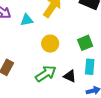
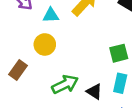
yellow circle: (50, 44) -> (45, 44), moved

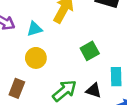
green square: (119, 53) -> (90, 51), moved

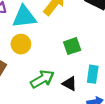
cyan triangle: (35, 29) -> (24, 17), size x1.6

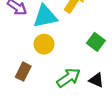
green square: (72, 46) -> (96, 42), turned -30

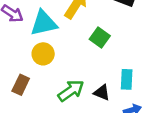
green square: (96, 42) -> (100, 38), moved

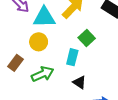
cyan rectangle: (127, 79) -> (72, 57), moved
green arrow: (71, 91) -> (43, 74), moved

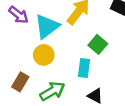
cyan triangle: (44, 17) -> (47, 26), turned -30

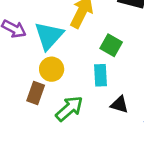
brown rectangle: (20, 82) -> (36, 93), moved

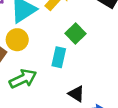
black triangle: (119, 105) -> (76, 94), moved

